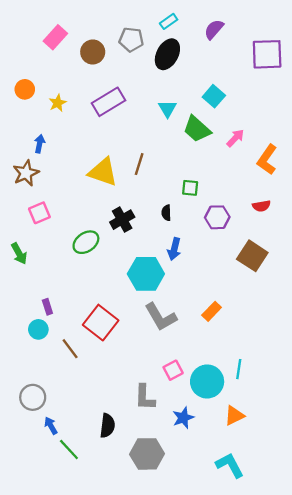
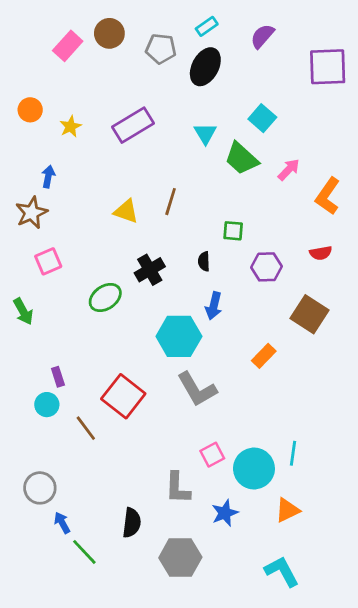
brown circle: (93, 52) -> (109, 33), moved
yellow triangle: (103, 172) -> (126, 211), size x0.7
orange rectangle: (212, 311) -> (264, 356), moved

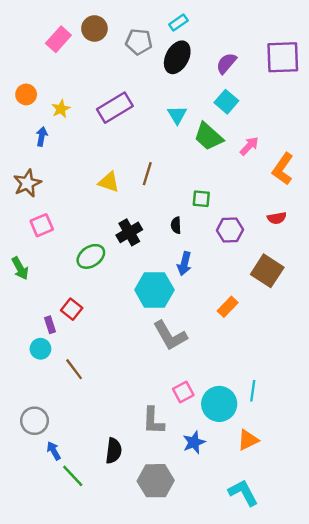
purple semicircle: (262, 36) -> (226, 63), moved
blue arrow: (48, 177) -> (42, 136), moved
red square: (123, 396) -> (72, 309), moved, size x0.6

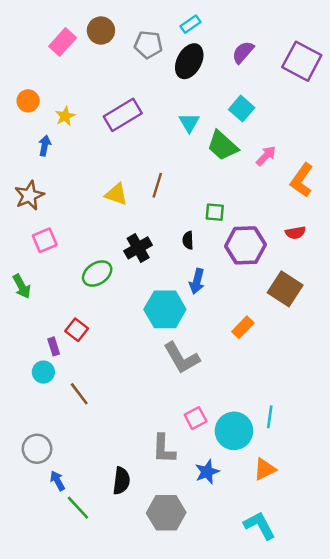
purple square: (283, 57) -> (302, 61), turned 30
purple semicircle: (226, 63) -> (243, 52), moved
purple hexagon: (230, 230) -> (245, 245), size x1.4

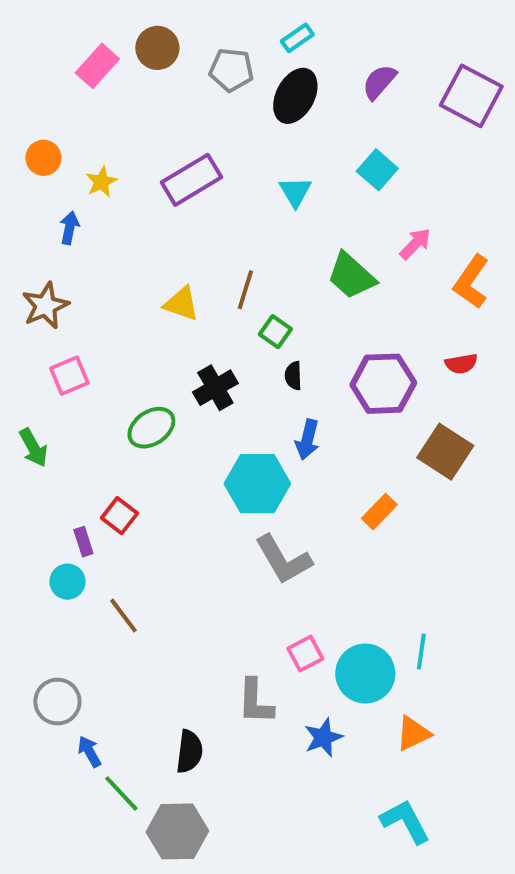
green trapezoid: (222, 146) -> (351, 276), moved
green square: (215, 212) -> (275, 332), moved, turned 30
gray hexagon: (166, 513) -> (177, 831), moved

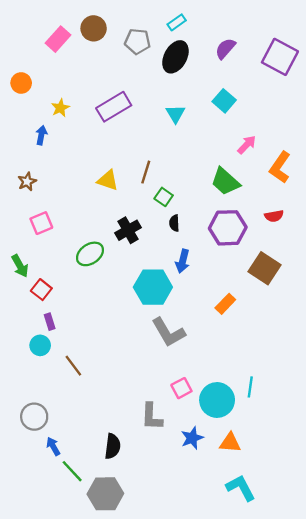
orange circle: (43, 158) -> (21, 83), moved
green trapezoid: (351, 276) -> (225, 182), moved
brown star: (45, 306) -> (27, 182), size x0.7
red square: (119, 516) -> (41, 290), moved
orange triangle: (413, 733) -> (230, 443), moved, turned 30

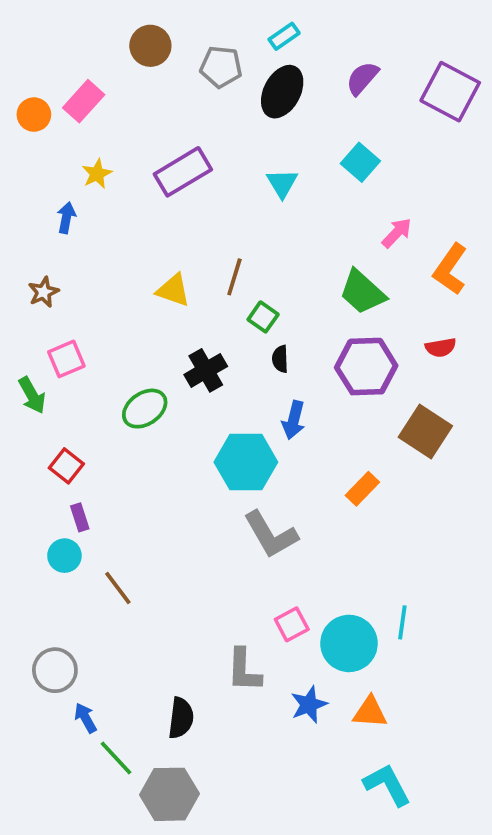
pink rectangle: (58, 39) -> (84, 101), moved
orange circle: (21, 83) -> (34, 115), moved
green arrow: (20, 266) -> (32, 395), moved

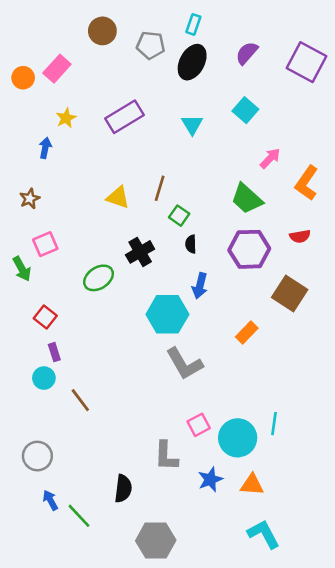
cyan rectangle: (284, 36) -> (193, 24), turned -36
blue arrow: (85, 718) -> (50, 500), moved
gray hexagon: (169, 794) -> (156, 541), moved

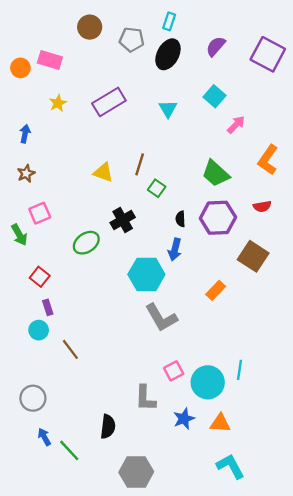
pink rectangle: (57, 69) -> (50, 60), turned 65
blue arrow: (45, 148) -> (25, 134), moved
pink arrow: (270, 158) -> (236, 125), moved
black semicircle: (191, 244) -> (180, 219), moved

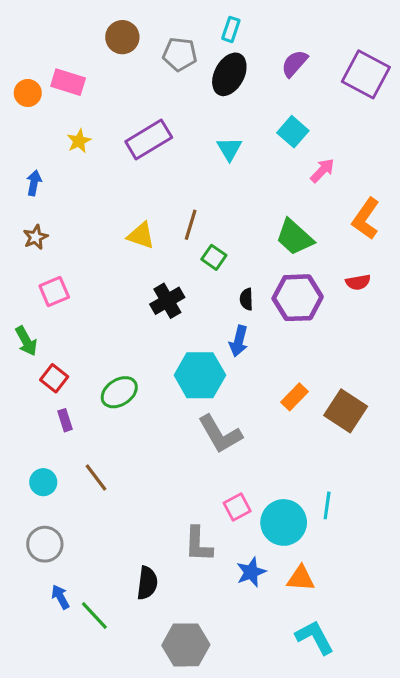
green arrow: (19, 235) -> (26, 341), moved
green ellipse: (86, 243) -> (119, 392), moved
brown square: (253, 256) -> (346, 411), moved
cyan circle: (39, 330) -> (43, 482), moved

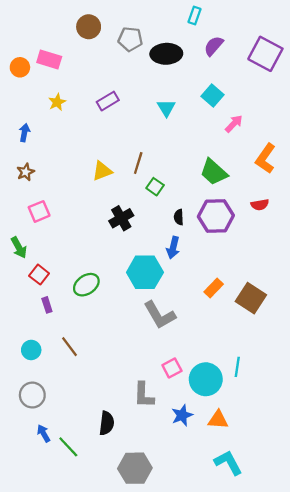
cyan rectangle: (231, 29) -> (194, 16), moved
black ellipse: (229, 74) -> (166, 54), turned 60
purple rectangle: (149, 139) -> (108, 101), size x0.7
yellow triangle: (141, 236) -> (102, 171), turned -40

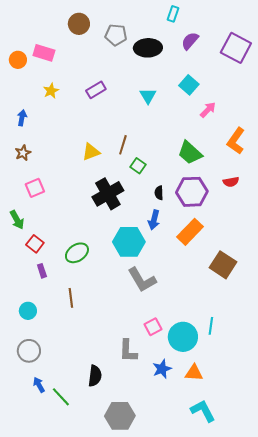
black cross: (121, 218) -> (108, 194), size x1.4
orange rectangle: (214, 288) -> (190, 232), moved, size x1.5
brown line: (69, 347) -> (71, 298), moved, turned 30

